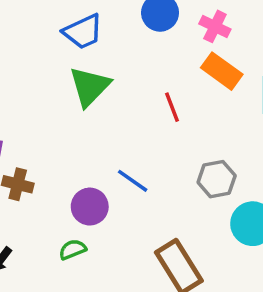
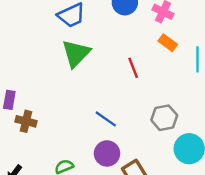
orange rectangle: (222, 71) -> (168, 43), size x0.7
purple circle: (90, 207) -> (107, 153), moved

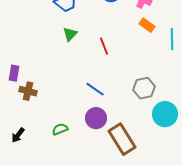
green triangle: (76, 53) -> (70, 34), size x0.6
red line: (133, 68) -> (104, 46), moved

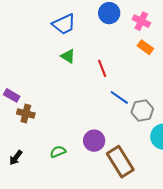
green triangle: (70, 34) -> (68, 56), turned -42
purple rectangle: (14, 73) -> (12, 95), turned -70
blue line: (95, 89) -> (119, 97), moved

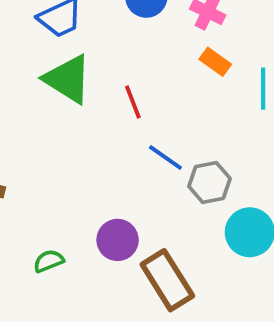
green triangle: (68, 56) -> (68, 79), size x1.8

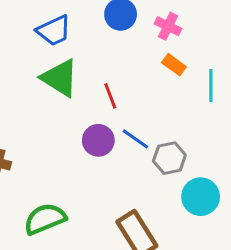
purple circle: (118, 240) -> (98, 140), moved
green semicircle: (49, 261) -> (45, 219), size x1.8

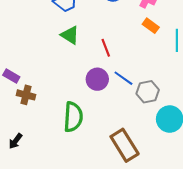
green triangle: (60, 78) -> (70, 35), size x0.7
green semicircle: (45, 219) -> (73, 117), moved, turned 116

